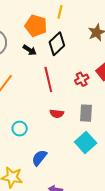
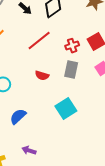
red line: (48, 79) -> (39, 40), turned 55
gray rectangle: (86, 113) -> (71, 70), moved

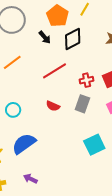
cyan square: (66, 109) -> (94, 145), moved
blue semicircle: (18, 116) -> (24, 144), size x1.4

